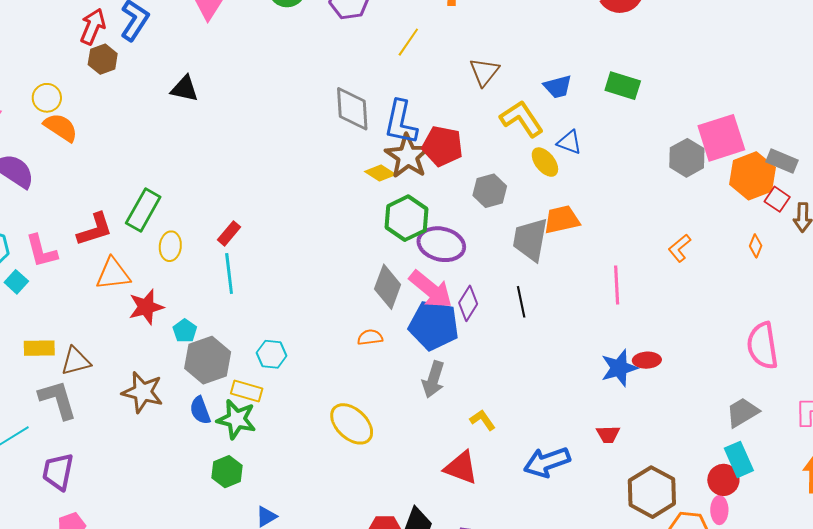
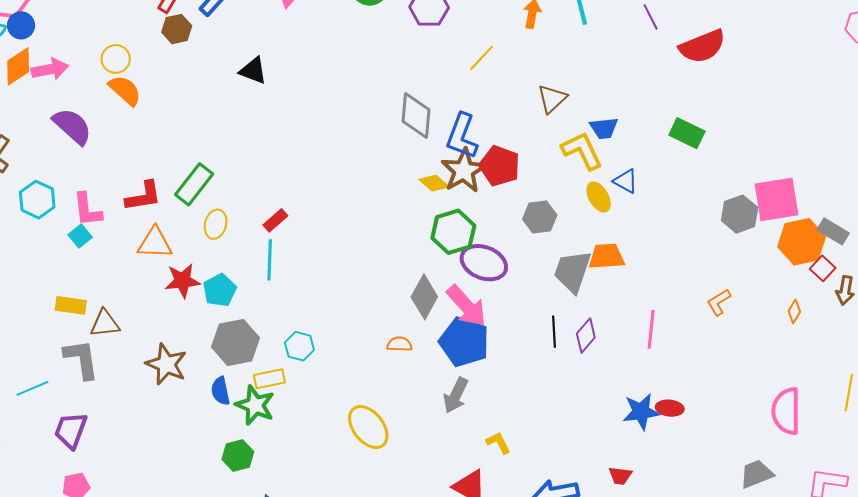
blue trapezoid: (558, 87) -> (604, 128), moved
cyan square: (16, 282) -> (80, 236), moved
purple diamond: (468, 303) -> (586, 335), moved
cyan pentagon: (185, 331) -> (220, 290), moved, size x1.4
yellow rectangle: (247, 391) -> (269, 379), turned -36

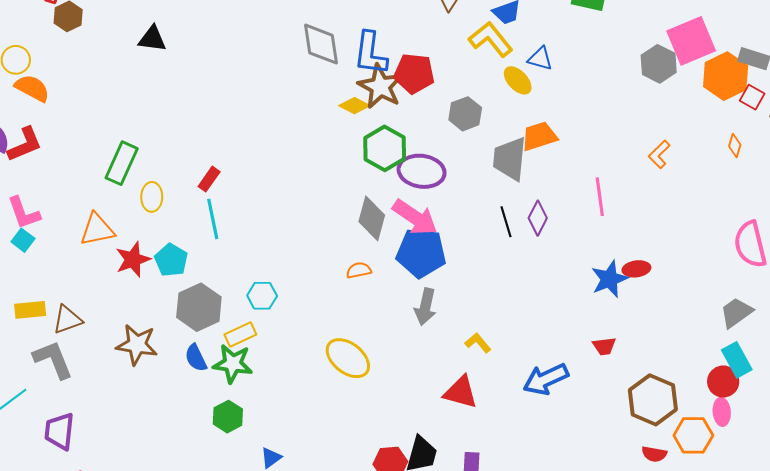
red L-shape: (143, 196) -> (25, 144), moved

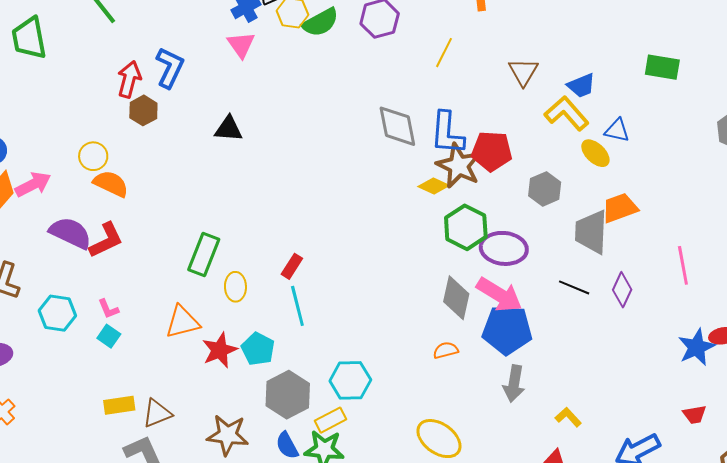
pink L-shape: (24, 213) -> (108, 309), size x0.6
black line: (506, 222) -> (574, 287), moved, turned -48
cyan hexagon: (262, 296) -> (350, 380), size x1.4

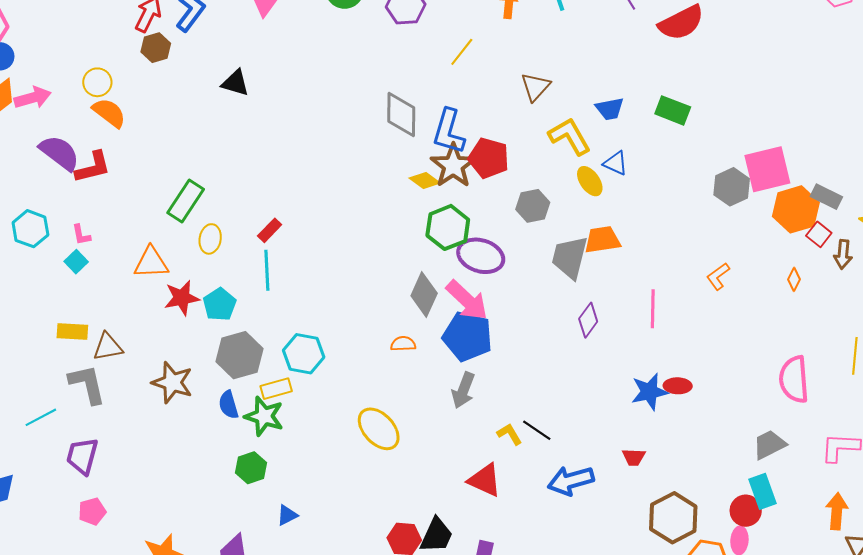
blue trapezoid: (581, 86) -> (610, 109), moved
black line: (574, 287) -> (537, 430), moved

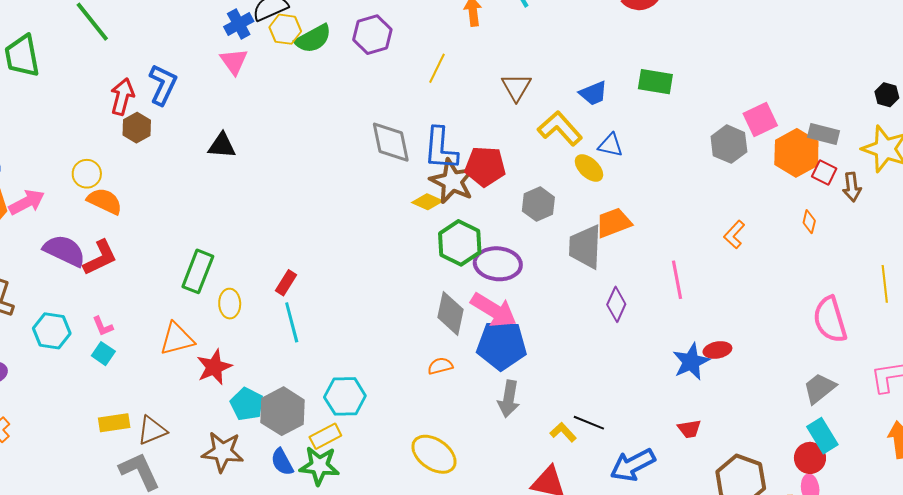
pink square: (767, 169) -> (760, 119), size x0.7
cyan pentagon: (220, 304) -> (247, 404), moved

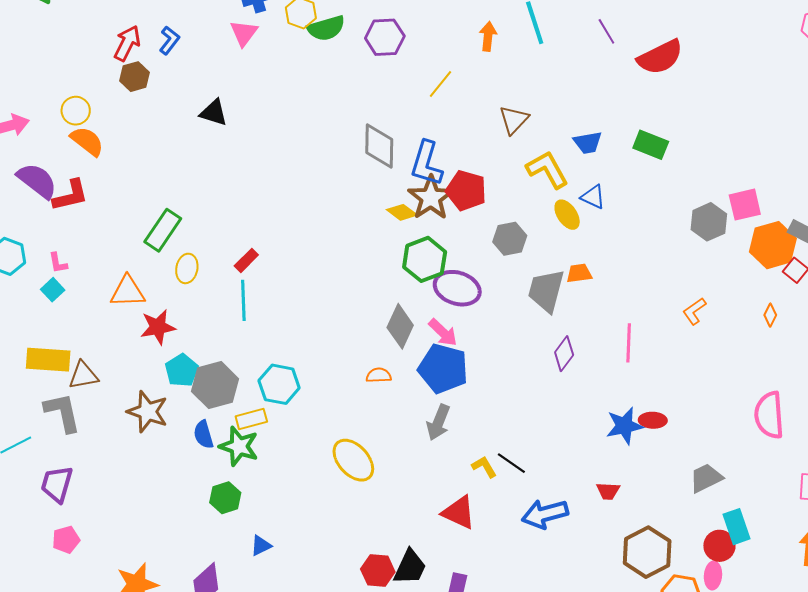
blue L-shape: (163, 85) -> (169, 40), size x0.7
orange trapezoid: (614, 223) -> (579, 273), size x0.7
pink arrow: (494, 310) -> (443, 332), size x0.7
gray trapezoid: (819, 388) -> (706, 478), moved
yellow rectangle: (114, 423) -> (48, 360), size x1.4

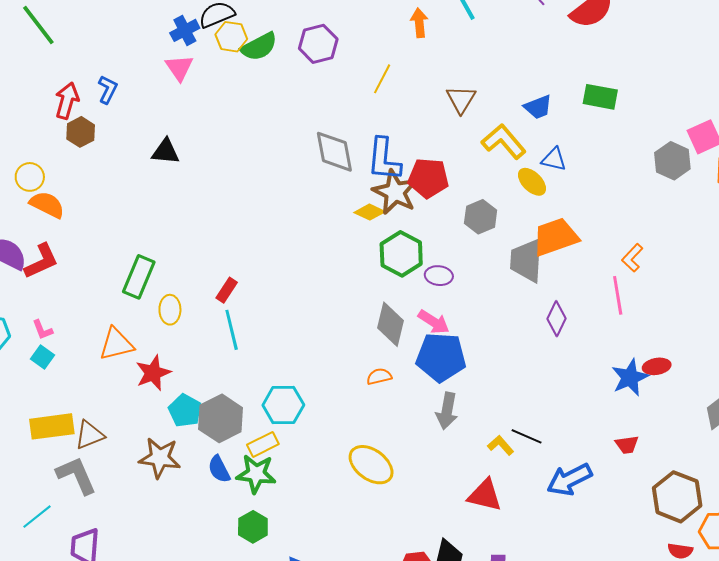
orange trapezoid: (579, 273) -> (555, 237), size x1.8
purple ellipse: (457, 288) -> (439, 276), size x0.6
orange L-shape: (694, 311) -> (632, 258), moved

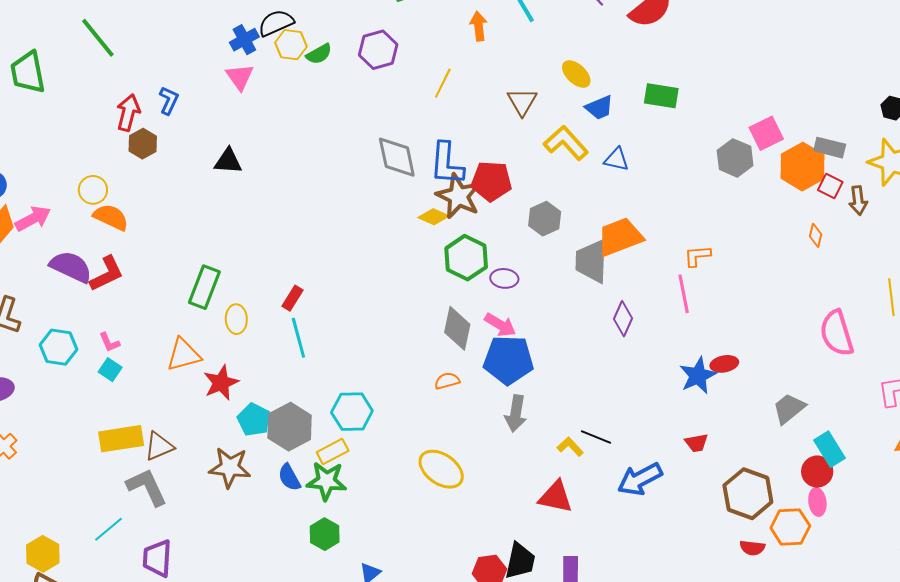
green semicircle: (259, 47) -> (319, 54), size x0.7
yellow ellipse: (532, 182) -> (576, 74), moved
orange L-shape: (632, 258) -> (697, 256), turned 44

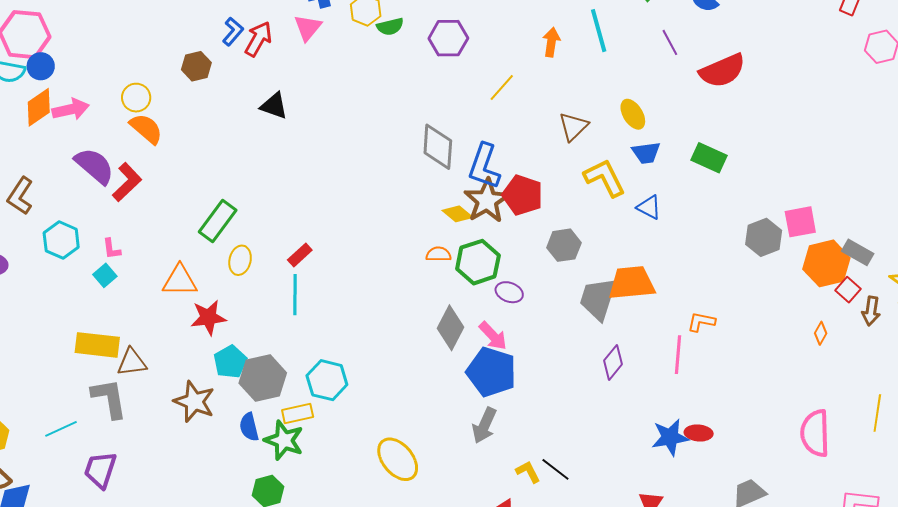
red arrow: (128, 113) -> (258, 39), moved
red L-shape: (107, 274) -> (127, 182), turned -33
orange semicircle: (447, 381) -> (439, 254), moved

